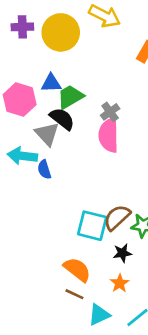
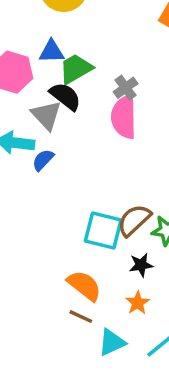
blue semicircle: (44, 169) -> (43, 160), turned 60

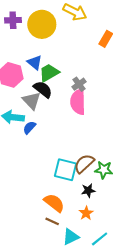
blue triangle: (52, 52) -> (35, 63), turned 42

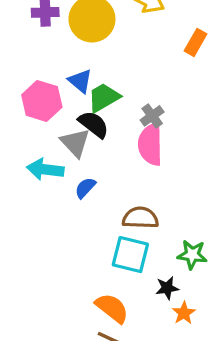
blue semicircle: (29, 127) -> (85, 188), moved
brown semicircle: (84, 164) -> (140, 218), moved, turned 45
orange star: (86, 213) -> (184, 313), moved

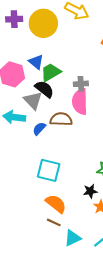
gray cross: (152, 116) -> (81, 84), turned 32
brown semicircle: (140, 218) -> (61, 119), moved
cyan square: (130, 255) -> (49, 170), moved

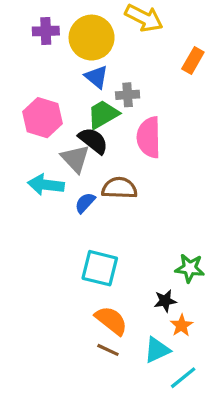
blue triangle: (36, 62) -> (96, 77), moved
gray cross: (81, 84) -> (128, 95), moved
pink semicircle: (80, 102) -> (149, 137), moved
cyan triangle: (73, 238) -> (157, 350), moved

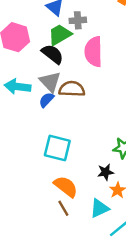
gray triangle: (75, 159) -> (50, 82), moved
brown line: (108, 350) -> (63, 208), turned 35

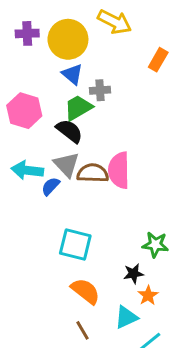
pink semicircle: (93, 52) -> (119, 170), moved
blue semicircle: (46, 100) -> (51, 186), moved
brown line: (63, 208) -> (83, 330), moved

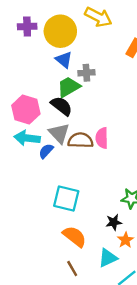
pink hexagon: (24, 111) -> (26, 110), moved
pink semicircle: (119, 170) -> (102, 138), size x0.7

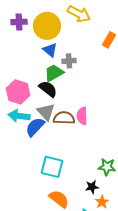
blue semicircle: (46, 151) -> (35, 127), size x1.5

